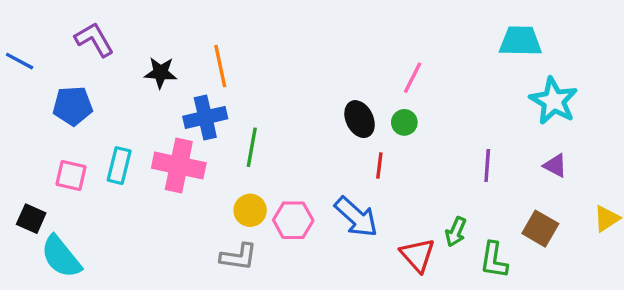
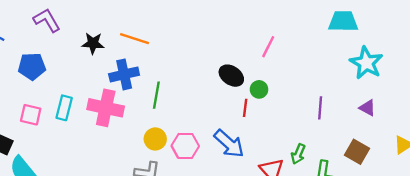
orange line: (220, 66) -> (134, 39), turned -60
black ellipse: (360, 119) -> (231, 76), turned -30
green circle: (404, 122) -> (259, 89), moved

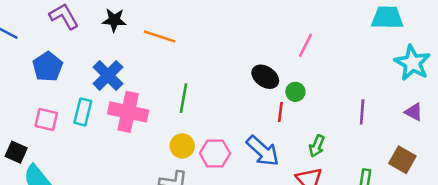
black star: (93, 43) -> (114, 20), moved
blue pentagon: (32, 66) -> (48, 67), turned -30
blue cross: (124, 74) -> (108, 75), moved, turned -32
green arrow: (298, 154) -> (317, 146), moved

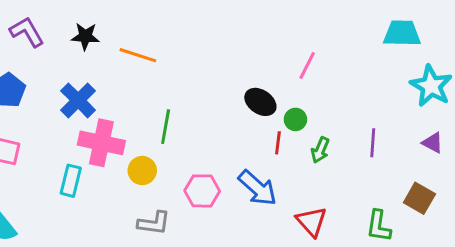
cyan rectangle: (83, 112) -> (71, 181), moved
yellow circle: (182, 146) -> (142, 171), moved
green arrow: (317, 146) -> (320, 150), moved

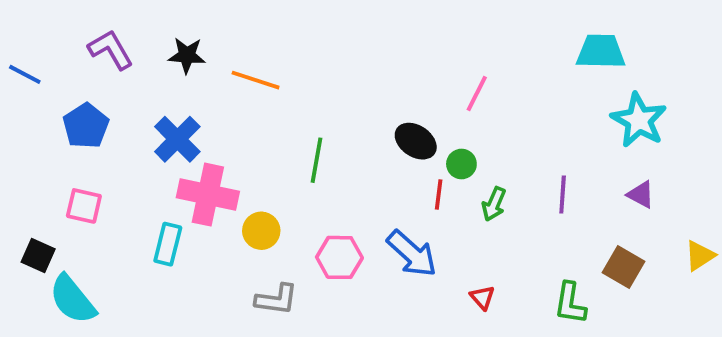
green line: (166, 127) -> (317, 160), moved
red triangle: (311, 222) -> (482, 297), size x0.6

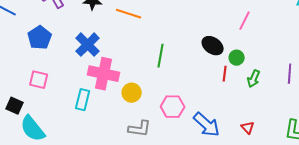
blue arrow: (412, 254) -> (207, 125), moved

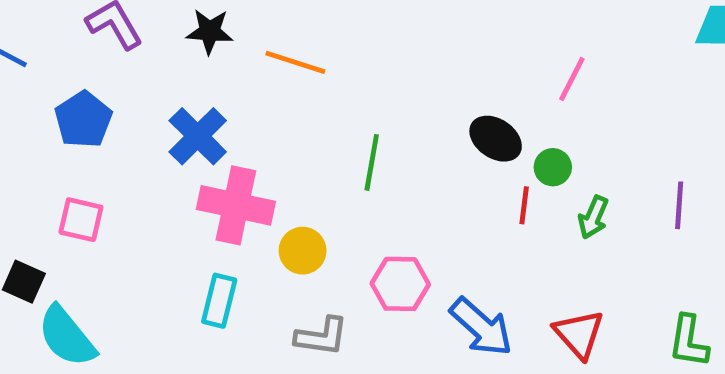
cyan rectangle: (83, 100) -> (219, 301), moved
red triangle: (248, 128) -> (579, 334), size x1.6

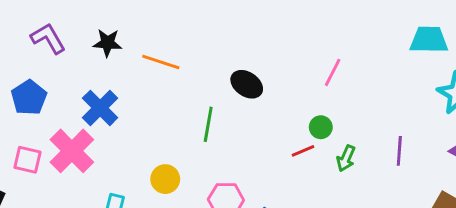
black ellipse: (496, 139) -> (247, 84), moved
pink cross: (236, 205) -> (72, 151), moved, turned 33
red line: (524, 205) -> (303, 151), turned 60

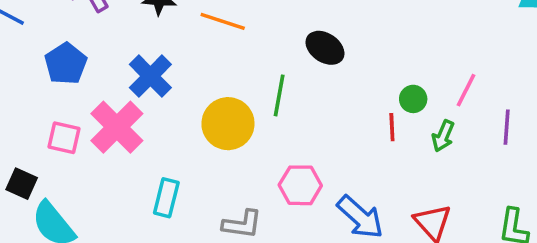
pink line: (333, 72) -> (466, 90), moved
red line: (303, 151) -> (392, 127), turned -70
yellow circle: (165, 179) -> (228, 124), moved, size x1.5

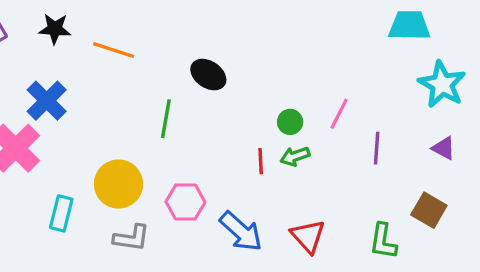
yellow circle: (228, 124) -> (118, 184), moved
red line: (392, 127) -> (261, 161), moved
green arrow: (443, 136) -> (295, 156), moved, turned 48

